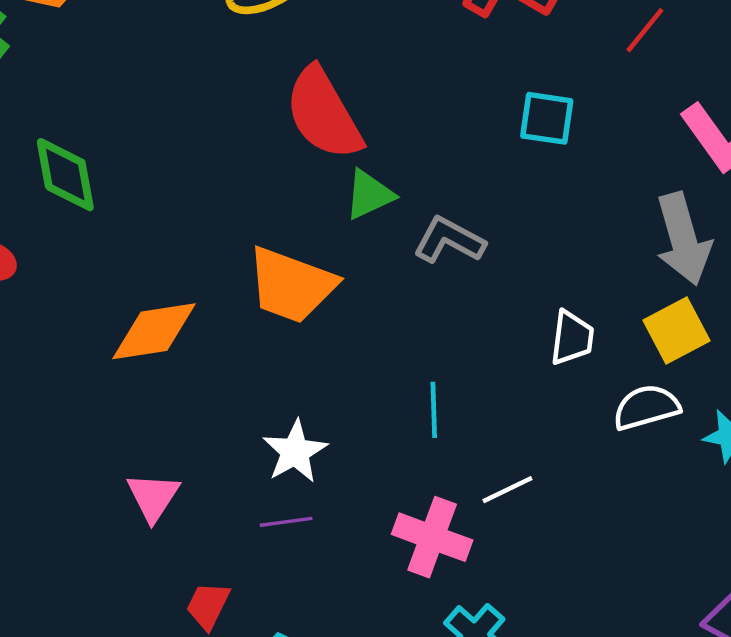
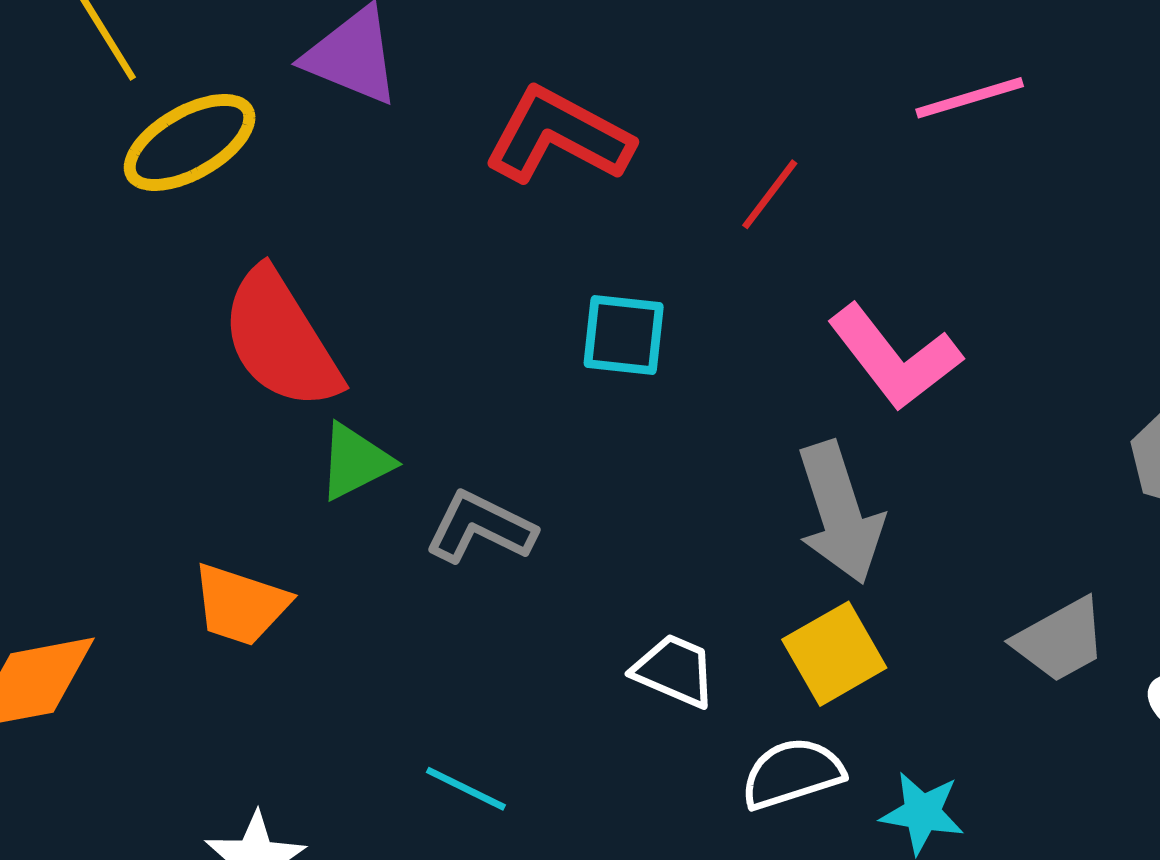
orange trapezoid: (291, 285) -> (240, 605), size x0.7
white trapezoid: (572, 338) -> (674, 671), turned -72
cyan line: (434, 410) -> (466, 789), turned -60

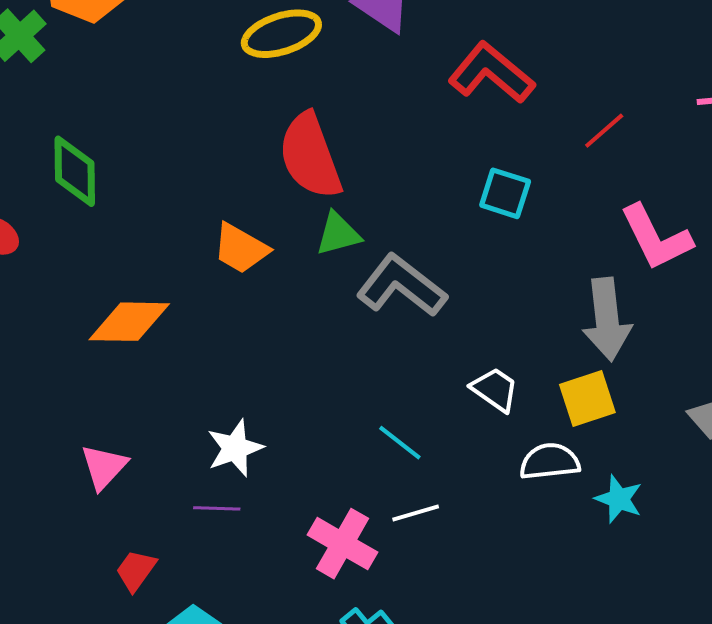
gray L-shape: (480, 527) -> (401, 286), size x1.4
orange trapezoid: (240, 605) -> (241, 248), moved
cyan line: (466, 789) -> (400, 443), moved

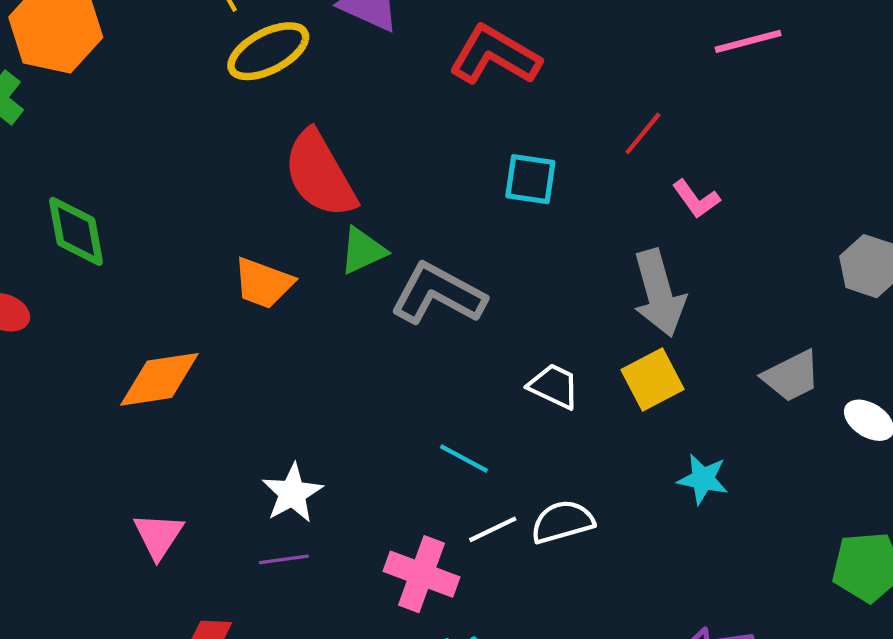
red line: (604, 131) -> (643, 133), moved
pink L-shape: (656, 238) -> (696, 199), size x0.6
white semicircle: (550, 462) -> (562, 522), moved

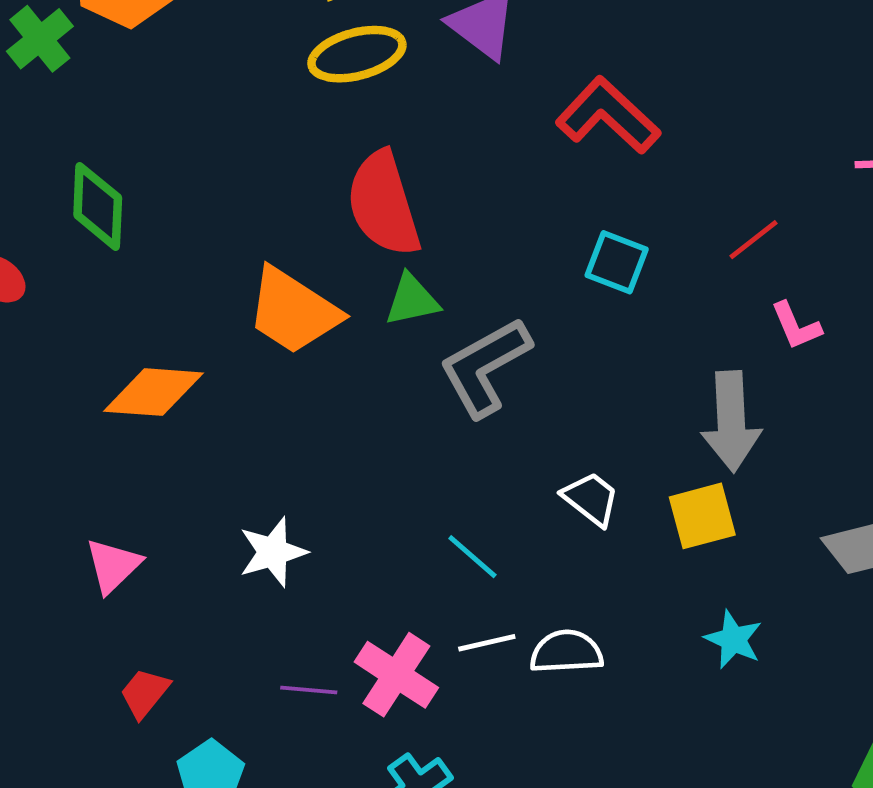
orange trapezoid: (263, 283) -> (293, 311), size x1.4
gray L-shape: (438, 294) -> (485, 367), turned -70
purple line: (284, 559) -> (309, 690), moved

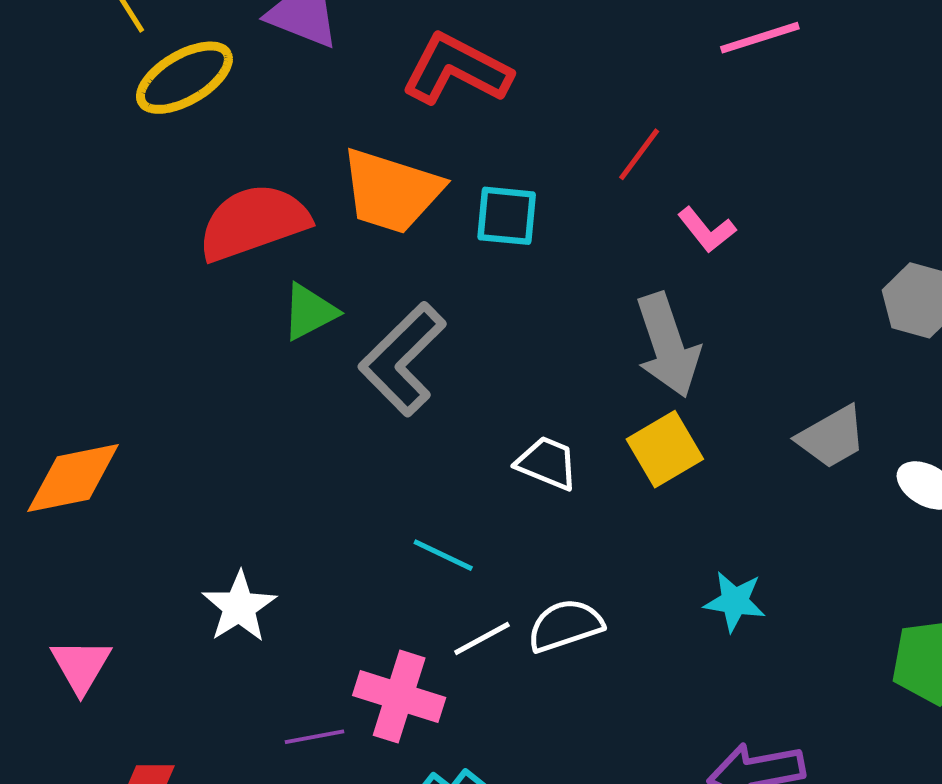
red semicircle: (383, 204) -> (253, 222), turned 103
orange trapezoid: (293, 311) -> (391, 191), moved
cyan star: (733, 639) -> (735, 601), moved

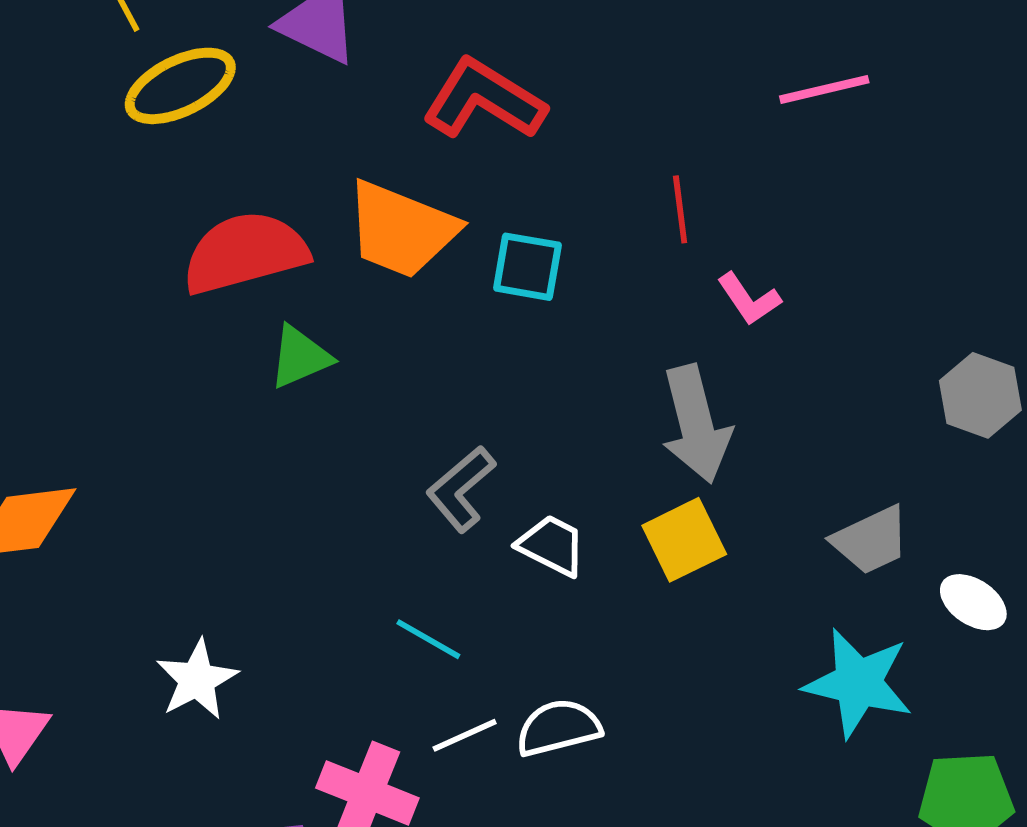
red line: (639, 154) -> (680, 209), turned -48
gray L-shape: (402, 359) -> (461, 489), moved, size x0.7
cyan star: (735, 601) -> (858, 683), moved, size x1.6

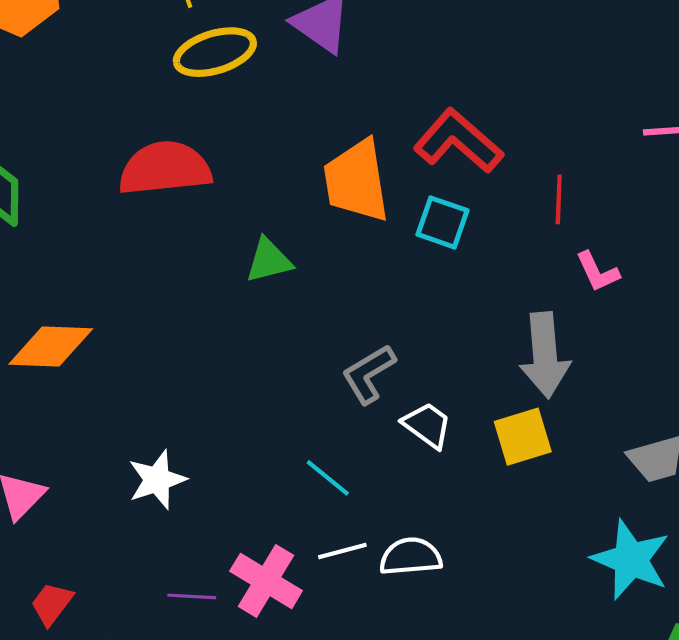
red L-shape: (484, 99) -> (458, 141), moved
orange trapezoid: (401, 229) -> (356, 181), turned 50
red semicircle: (245, 253) -> (165, 168), moved

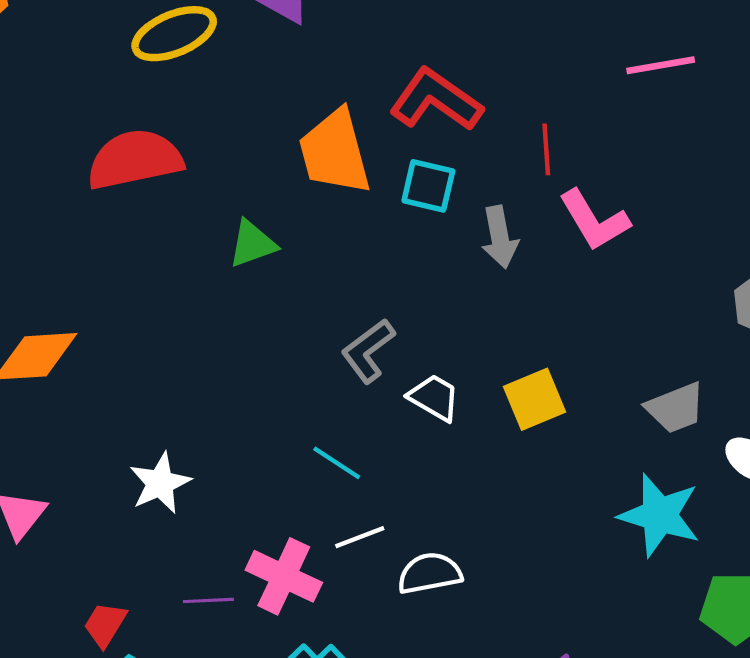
pink L-shape: (597, 272) -> (594, 220), size x1.5
gray arrow: (545, 355) -> (500, 237), moved, size x0.7
white semicircle: (411, 557) -> (430, 573), moved
red trapezoid: (52, 604) -> (105, 624), moved

